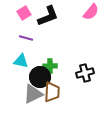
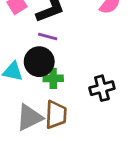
purple line: (26, 38) -> (48, 37), moved
black circle: (40, 77) -> (39, 62), moved

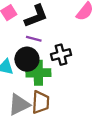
green cross: (53, 78) -> (38, 73), size x1.5
black cross: (102, 88) -> (61, 55), moved

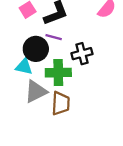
black circle: (27, 59) -> (36, 49), moved
gray triangle: (19, 105) -> (36, 92), moved

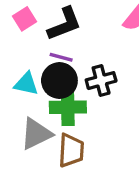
black circle: (36, 49) -> (59, 81), moved
cyan triangle: (24, 67) -> (26, 84), moved

